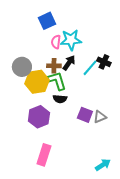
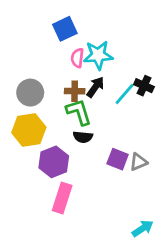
yellow hexagon: (37, 82) -> (29, 130), moved
pink rectangle: (44, 155) -> (62, 198), moved

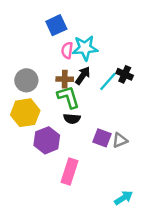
pink rectangle: (62, 198) -> (70, 171), moved

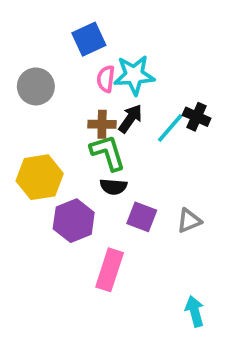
gray circle: (26, 80) -> (36, 86), moved
purple square: (102, 138) -> (142, 217), moved
cyan arrow: (123, 198) -> (195, 311), turned -72

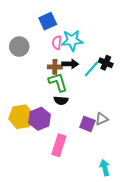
black arrow: (130, 119) -> (70, 64), turned 56
yellow hexagon: (40, 177) -> (21, 117), moved
purple square: (142, 217) -> (87, 124), moved

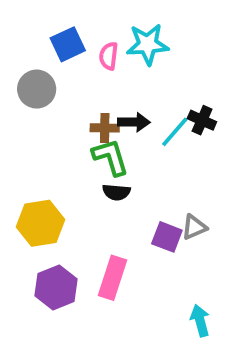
blue square: (48, 21) -> (68, 44), moved
cyan star: (72, 40) -> (148, 44), moved
pink semicircle: (57, 42) -> (109, 56), moved
purple hexagon: (40, 119) -> (56, 287), moved

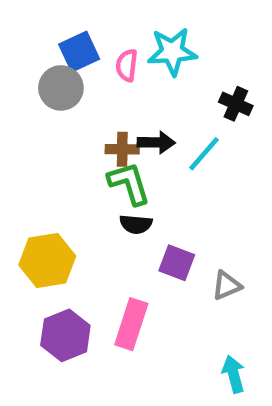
gray circle: (37, 89) -> (61, 88), moved
black cross: (202, 120) -> (236, 104), moved
gray triangle: (194, 227) -> (227, 285), moved
purple square: (167, 237) -> (177, 263), moved

